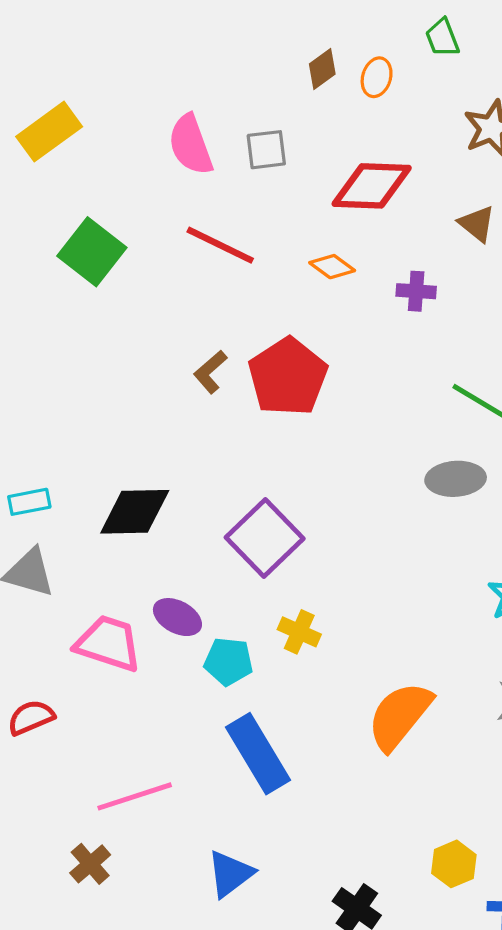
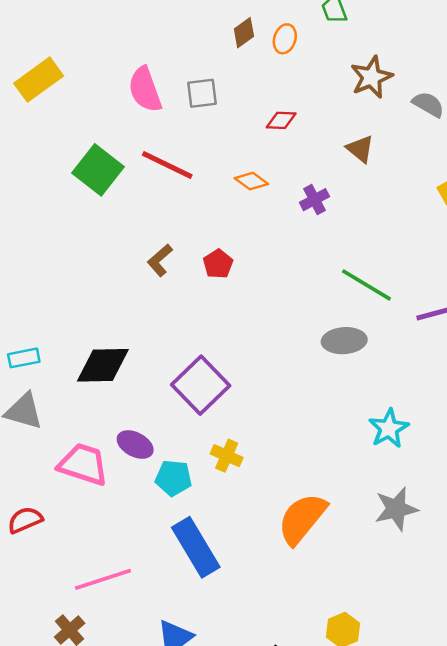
red diamond: (372, 186) -> (281, 120), size x0.5
green square: (92, 252) -> (98, 170), moved
purple cross: (416, 291) -> (314, 200), turned -32
red pentagon: (288, 377) -> (218, 264), size x0.5

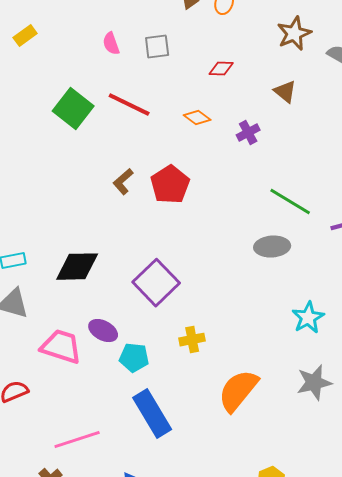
yellow rectangle: (39, 80) -> (25, 36), size x0.6
pink semicircle: (145, 90) -> (111, 44), size x0.6
red pentagon: (218, 264) -> (170, 185), size x1.6
yellow cross: (227, 456) -> (192, 340), moved, turned -35

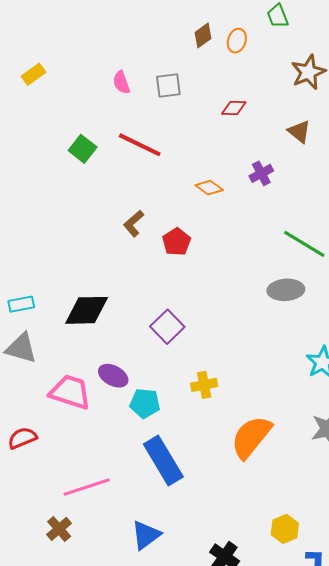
green square: (73, 109) -> (83, 149), size x0.7
orange diamond: (197, 118) -> (209, 188), moved
red pentagon: (170, 185) -> (177, 242), moved, size x0.7
purple square: (156, 283) -> (167, 327), size x0.7

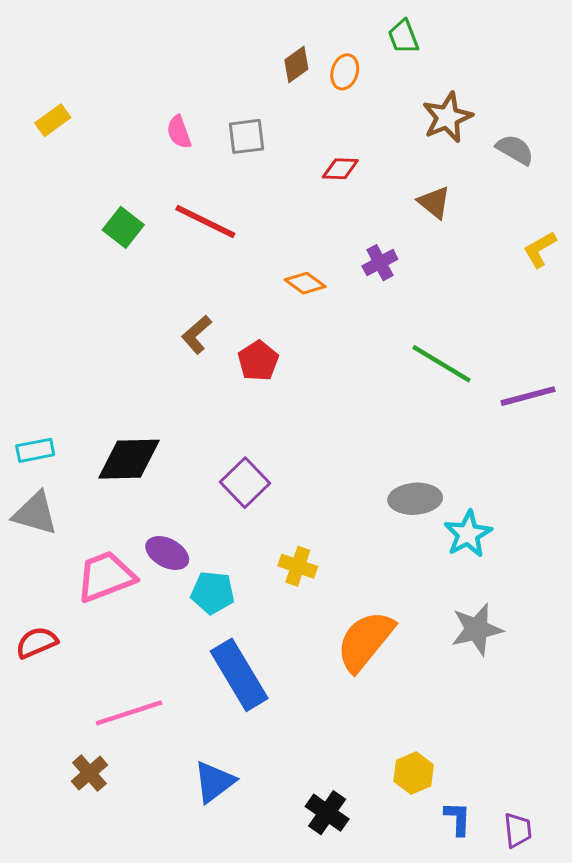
gray ellipse: (286, 290) -> (415, 499), moved
yellow cross: (204, 385) -> (298, 566), turned 30
pink trapezoid: (70, 392) -> (106, 576), turned -39

